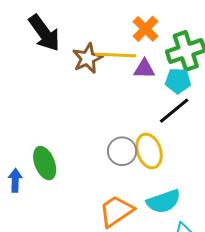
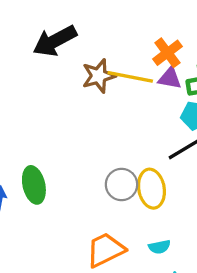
black arrow: (44, 33) -> (55, 41), turned 90
purple triangle: (144, 69) -> (170, 78), moved
cyan semicircle: (164, 201) -> (159, 247), size x0.6

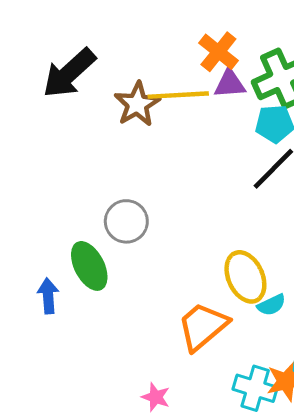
gray circle: (122, 184) -> (126, 221), moved
yellow ellipse: (151, 189) -> (245, 277), moved

